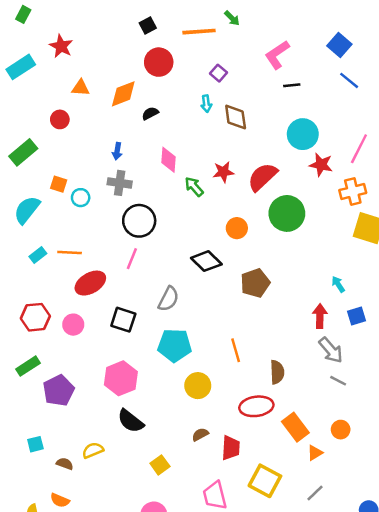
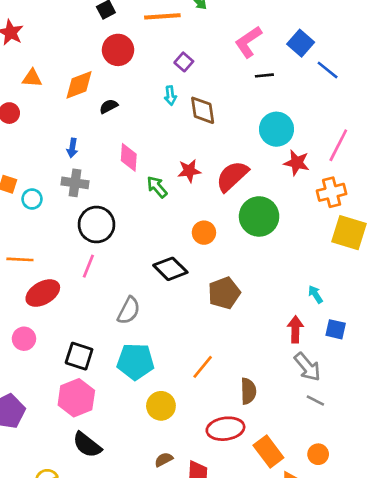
blue square: (339, 45) -> (301, 43), moved
blue square: (356, 316) -> (336, 329), turned 30
black square: (123, 320) -> (79, 356), moved
orange line: (236, 350) -> (203, 367), turned 55

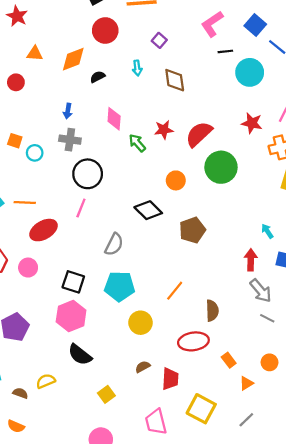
cyan arrow: (170, 96) -> (137, 68), moved
cyan circle: (276, 129) -> (250, 72), moved
orange rectangle: (268, 452) -> (229, 360), size x0.6

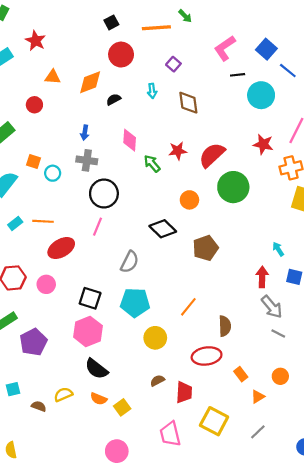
orange semicircle: (16, 426) -> (99, 399), moved

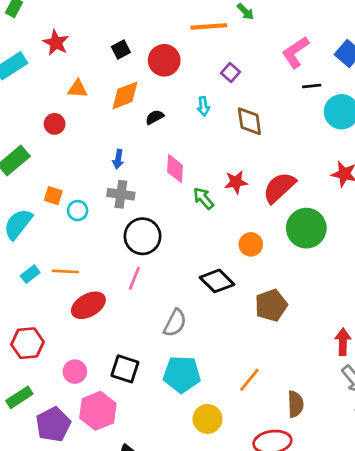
black square: (111, 22) -> (121, 49), moved
pink circle: (46, 284) -> (75, 372), moved
pink hexagon: (88, 331) -> (98, 411), moved

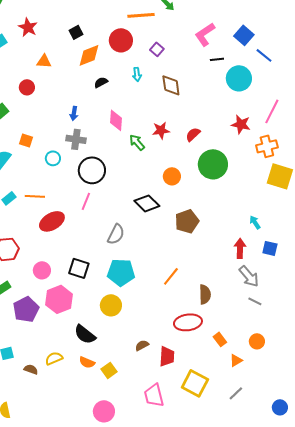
red circle: (164, 60) -> (121, 40), moved
orange diamond: (125, 95) -> (89, 55), moved
red semicircle: (279, 188) -> (193, 134), size x0.6
cyan circle: (78, 211) -> (53, 158), moved
yellow circle: (207, 419) -> (111, 305), moved

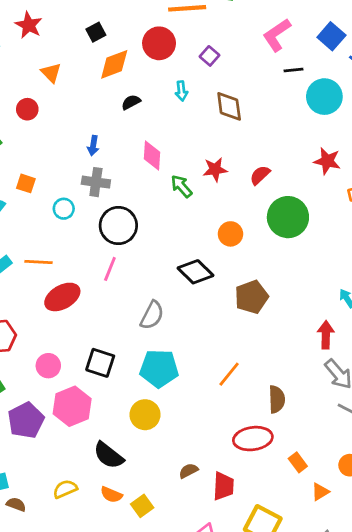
orange triangle: (44, 61) -> (51, 73), turned 42
brown semicircle: (31, 369) -> (16, 504), moved

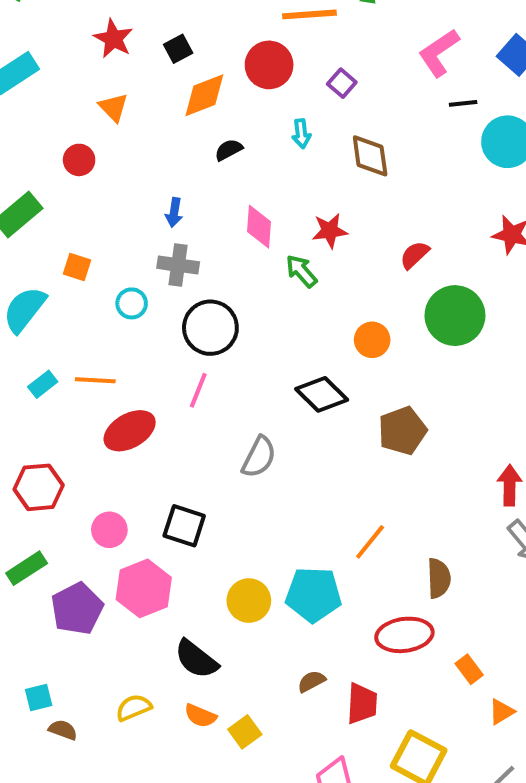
red star: (29, 25) -> (113, 39), moved
red star: (215, 169) -> (330, 231), moved
cyan pentagon: (159, 368) -> (314, 594), moved

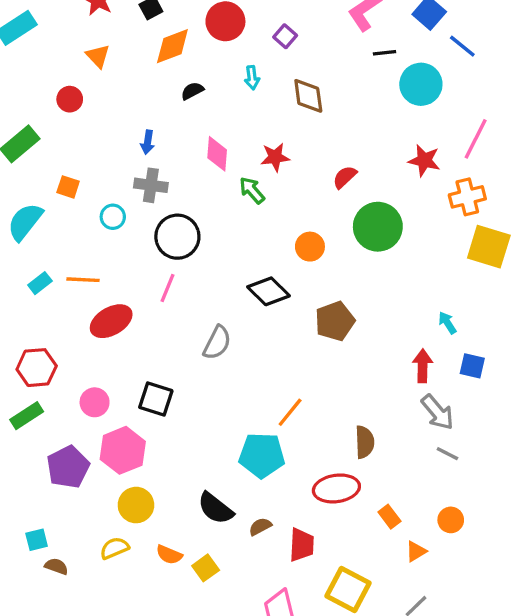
orange line: (370, 542) -> (290, 412), moved
green rectangle: (27, 568) -> (27, 416), moved
yellow circle: (249, 601) -> (136, 505), moved
black semicircle: (196, 659) -> (215, 508), moved

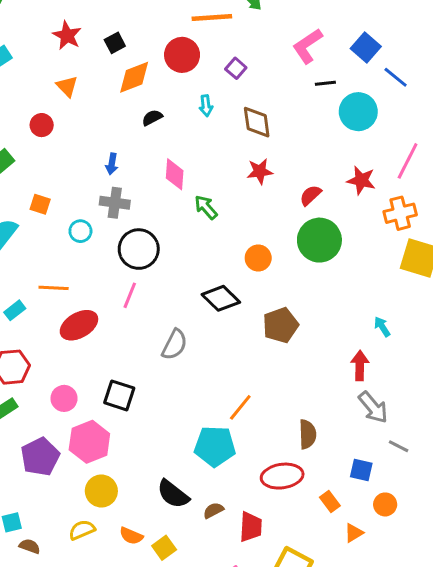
red star: (275, 157) -> (260, 171), moved
red semicircle: (345, 177) -> (310, 195), moved
cyan rectangle: (40, 283) -> (15, 310), moved
blue square: (472, 366) -> (361, 470), moved
gray line: (447, 454) -> (399, 446), moved

